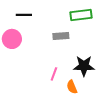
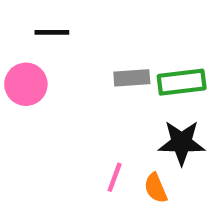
green rectangle: (81, 15) -> (182, 82), moved
pink line: (54, 74) -> (115, 177), moved

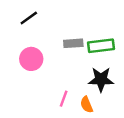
black line: (52, 32) -> (29, 18), turned -36
pink circle: (26, 84) -> (31, 59), moved

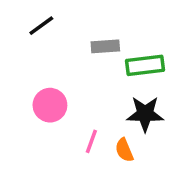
gray rectangle: (73, 43) -> (105, 46), moved
pink circle: (31, 59) -> (50, 105), moved

